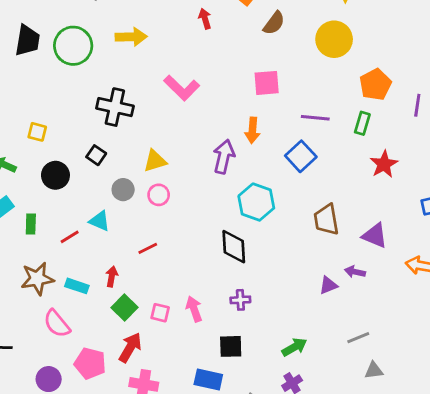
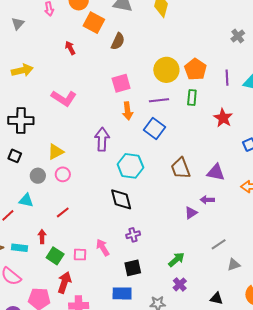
yellow circle: (334, 39) -> (166, 70), moved
orange arrow: (252, 130) -> (128, 111), moved
red star: (384, 164) -> (223, 118), moved

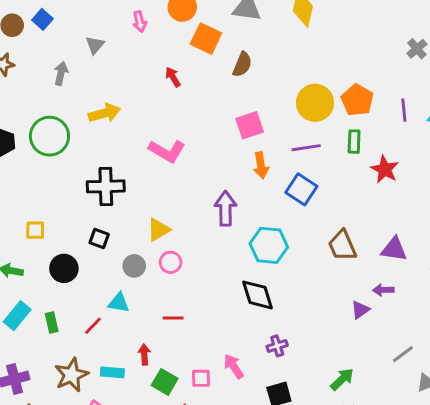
red star: (223, 118) -> (385, 169), moved
red line: (63, 212) -> (173, 318), turned 40

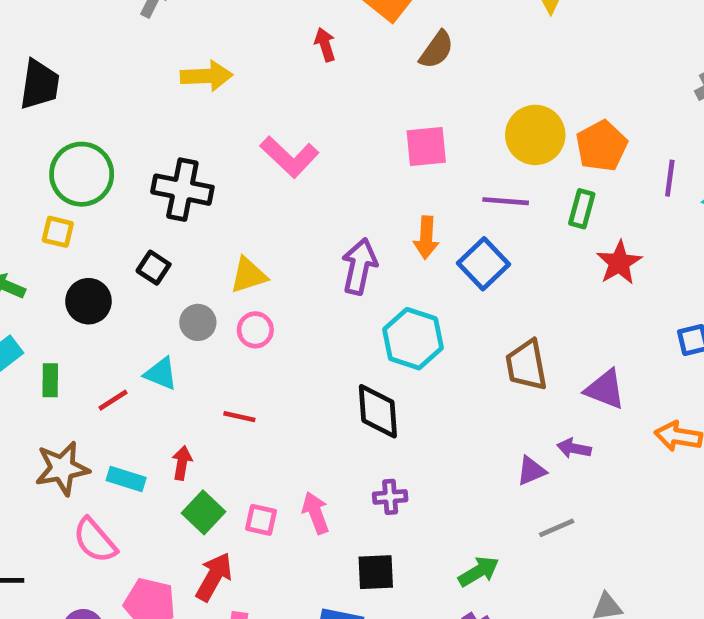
green circle: (49, 136) -> (82, 174), moved
orange arrow: (261, 165) -> (426, 238), moved
gray line: (403, 354) -> (557, 528), moved

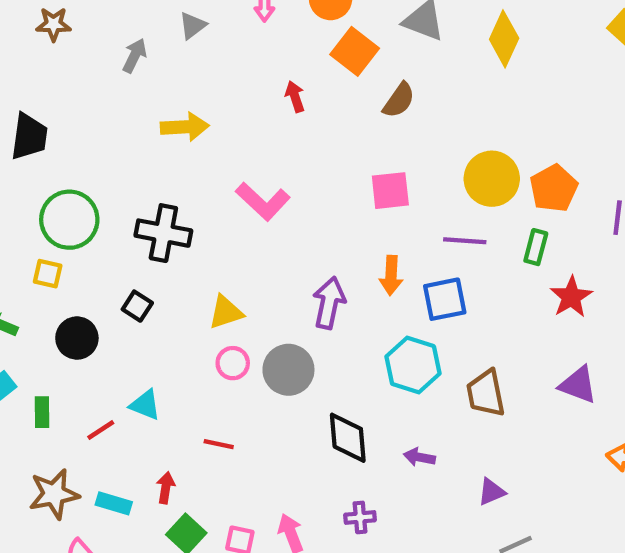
blue square: (483, 264) -> (445, 299), turned 33
gray circle: (198, 322) -> (288, 370), moved, size x1.5
cyan hexagon: (413, 339) -> (413, 365), moved
purple triangle: (605, 389) -> (578, 385), moved
purple arrow: (574, 448) -> (419, 457), moved

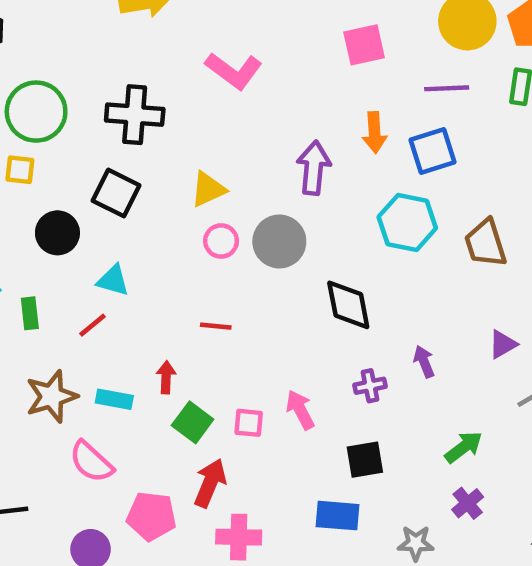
black square: (137, 306) -> (116, 193), size x1.5
cyan triangle: (145, 405) -> (113, 280), moved
purple arrow: (419, 457) -> (424, 362), moved, turned 64

